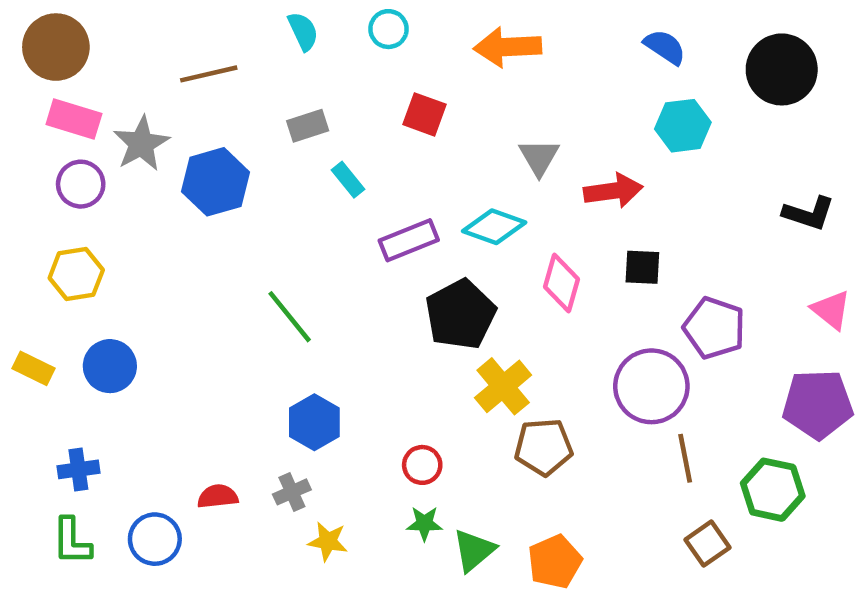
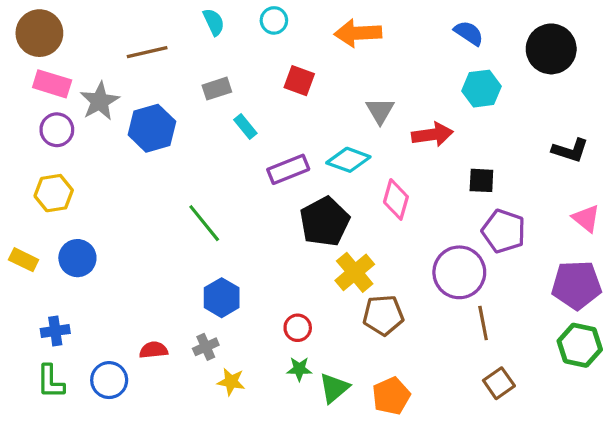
black square: (642, 267) -> (481, 180), moved
green hexagon: (773, 490) -> (580, 345), moved

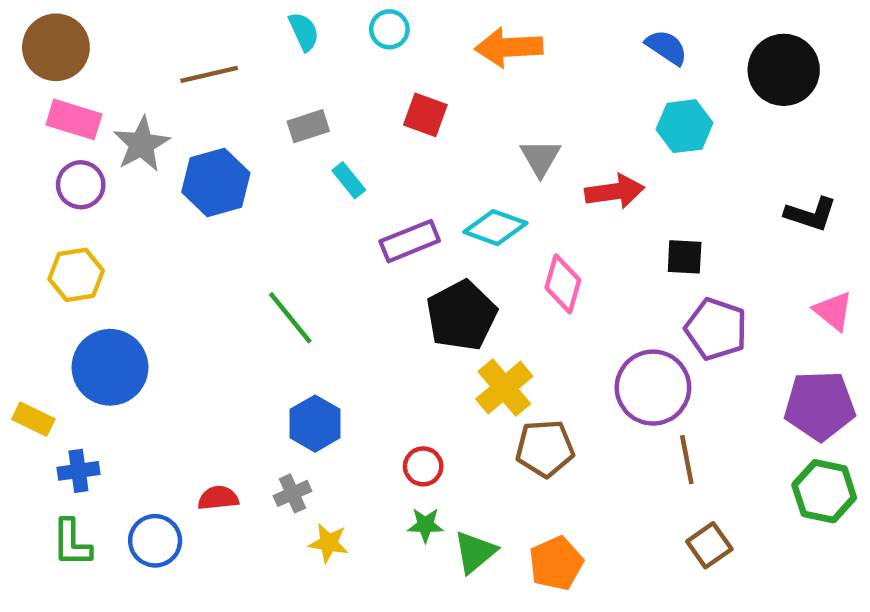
blue circle: (77, 258) -> (110, 367), size x1.4
yellow rectangle: (24, 260) -> (33, 419), moved

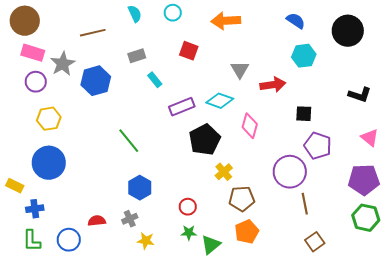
yellow hexagon: (76, 275) -> (49, 119), moved
yellow cross: (504, 388) -> (224, 172), size x0.7
orange pentagon: (556, 563) -> (247, 232), moved

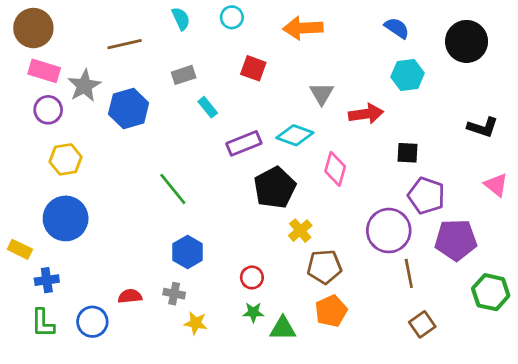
purple pentagon: (364, 180) -> (456, 240), moved
gray cross: (130, 219) -> (174, 294), turned 35
green triangle: (211, 245) -> (283, 328), turned 40

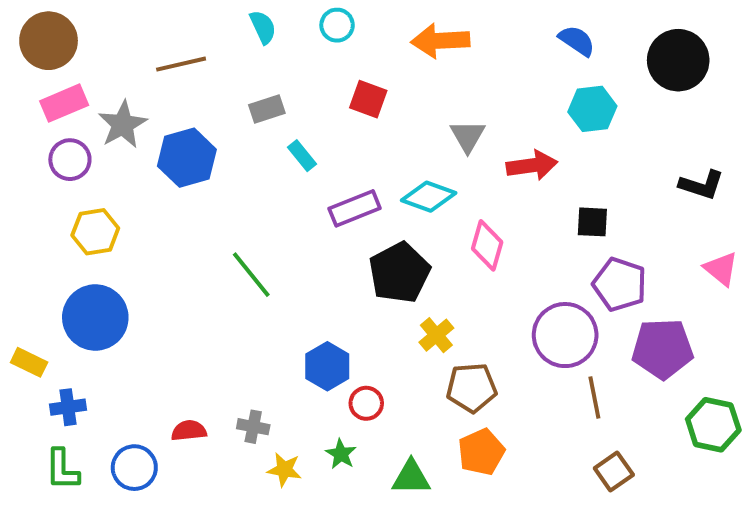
pink rectangle: (44, 71) -> (64, 103), turned -40
blue hexagon: (188, 252) -> (327, 366), moved
green star: (253, 312) -> (341, 454), moved, turned 30

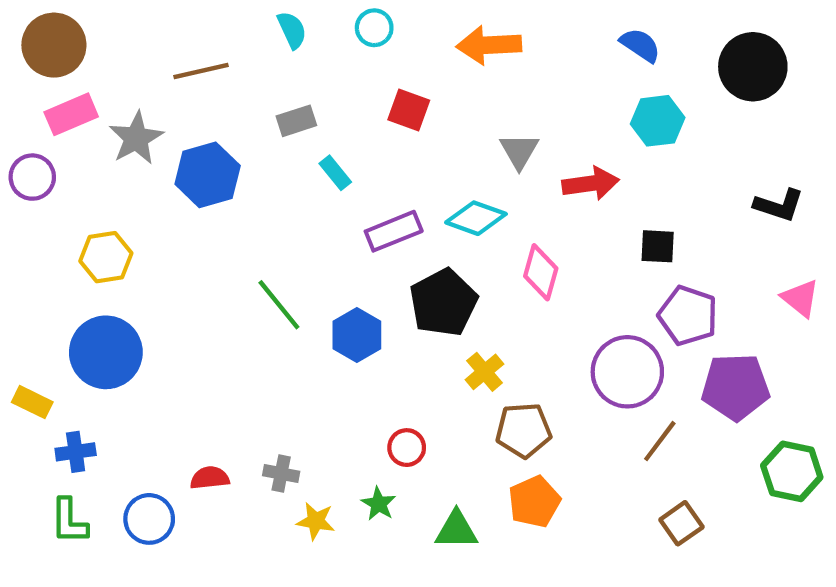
purple circle: (70, 160) -> (32, 177), moved
blue hexagon: (327, 366) -> (357, 335), moved
brown line: (594, 397) -> (660, 441), turned 48

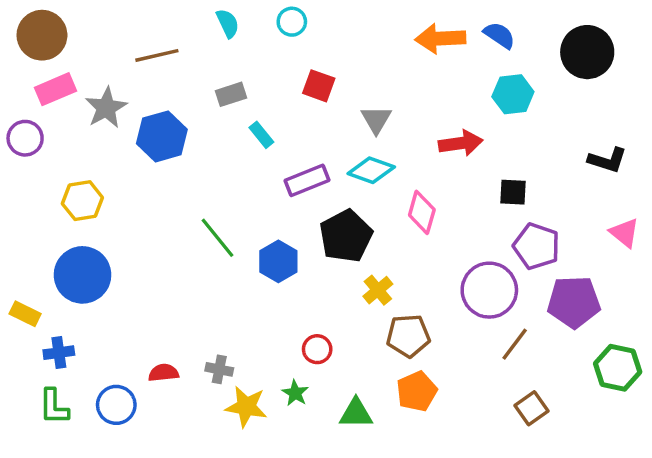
orange arrow: (489, 45) -> (440, 39), moved
gray triangle: (519, 151) -> (376, 120), moved
yellow star: (316, 521) -> (246, 407), size x1.4

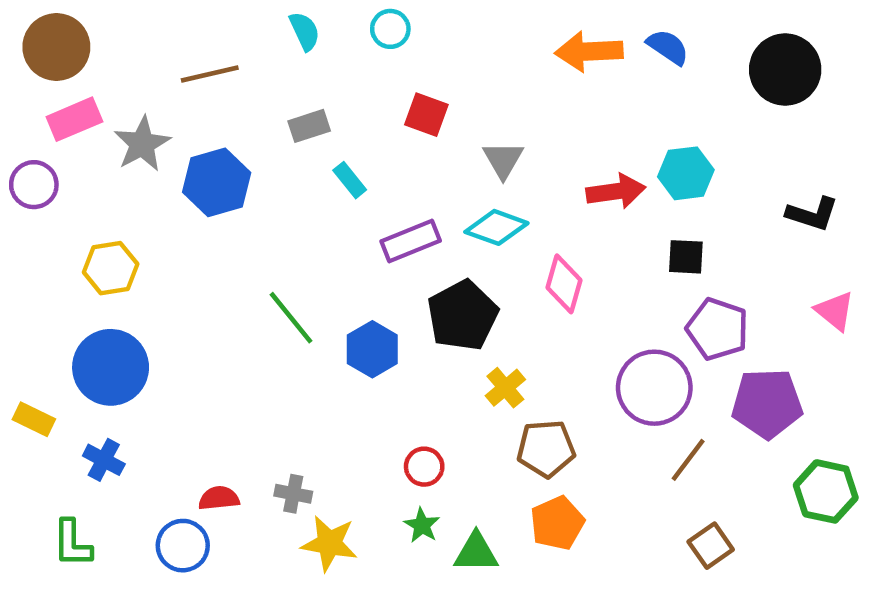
cyan hexagon: (513, 94) -> (686, 173), moved
blue cross: (59, 353) -> (104, 460), moved, turned 36
green star: (295, 393) -> (422, 525), moved
blue circle: (116, 405) -> (183, 546), moved

